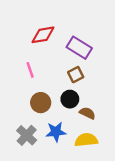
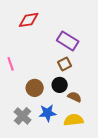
red diamond: (43, 35) -> (29, 20), moved
pink line: (30, 70) -> (11, 64), moved

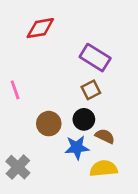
blue star: (48, 113) -> (77, 147), moved
gray cross: (23, 116) -> (18, 167), moved

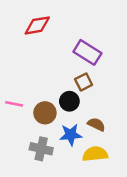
pink line: (15, 90) -> (14, 104), moved, turned -60
black circle: (84, 119) -> (69, 101), moved
gray cross: (18, 167) -> (41, 149), moved, turned -30

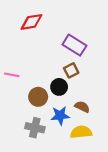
pink line: (14, 104) -> (12, 75), moved

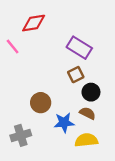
pink line: (12, 75) -> (13, 46), moved, turned 40
black circle: (59, 87) -> (91, 92), moved
gray cross: (35, 128) -> (21, 135), moved, turned -30

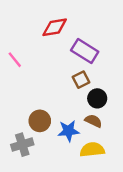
red diamond: (34, 23) -> (55, 27), moved
pink line: (13, 46) -> (15, 60), moved
brown circle: (41, 103) -> (40, 121), moved

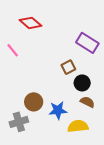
red diamond: (55, 27) -> (30, 23), moved, turned 50
purple rectangle: (85, 51) -> (87, 43), moved
brown semicircle: (93, 121) -> (87, 102), moved

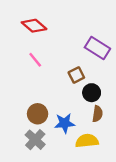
pink line: (13, 50) -> (35, 60), moved
brown semicircle: (87, 102) -> (97, 114), turned 72
gray cross: (19, 122) -> (35, 140), moved, turned -30

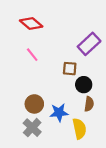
purple rectangle: (97, 48) -> (89, 44), turned -75
brown square: (76, 75) -> (70, 69), turned 32
yellow semicircle: (87, 141) -> (79, 129), turned 84

